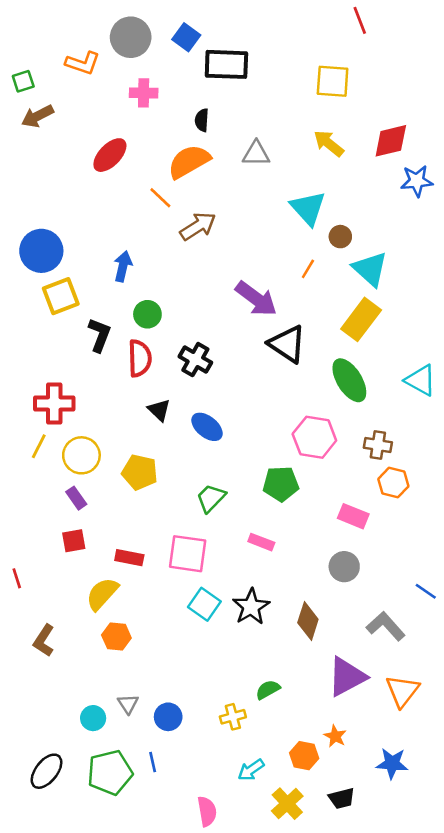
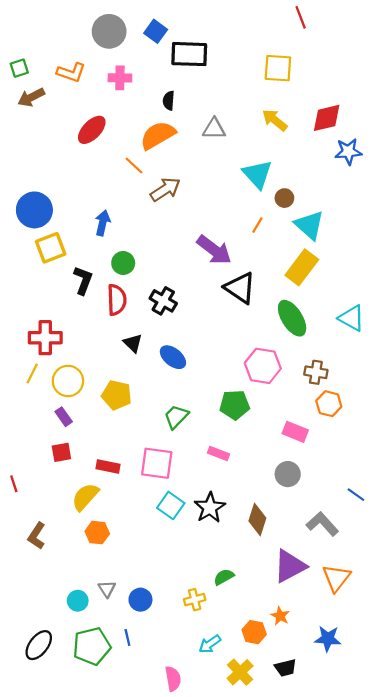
orange L-shape: (83, 63) -> (71, 72), moved

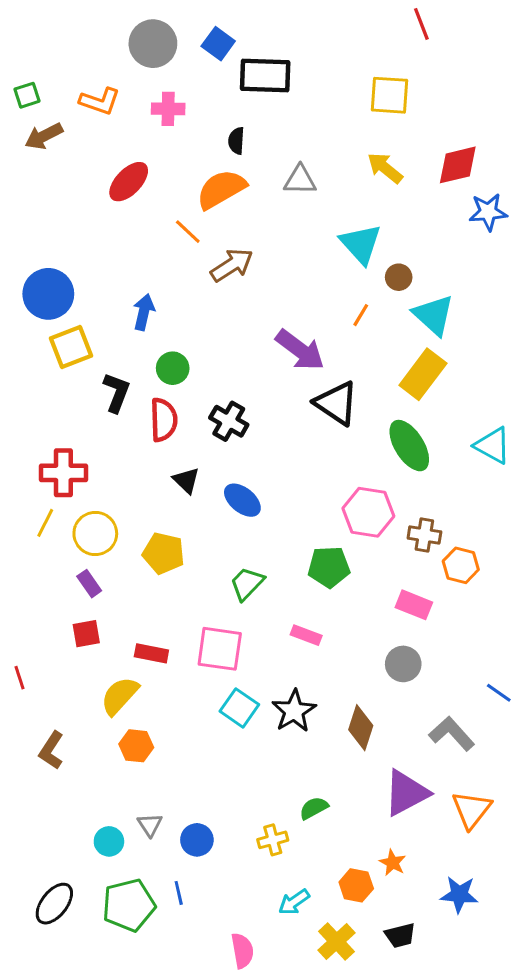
brown cross: (316, 372) -> (424, 535), moved

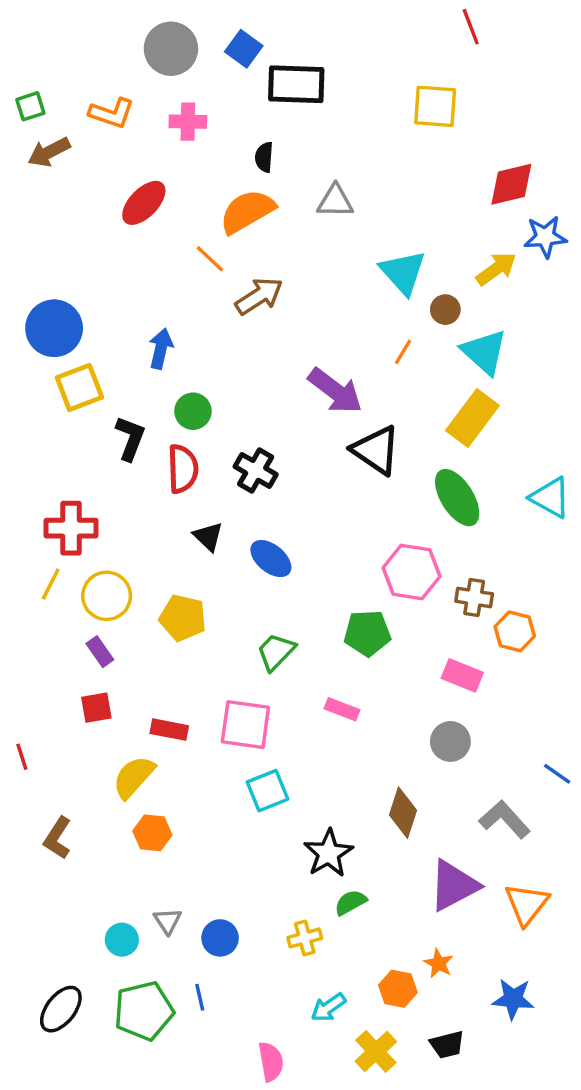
yellow arrow: (385, 168) -> (496, 269), moved, turned 105
cyan square: (239, 708) -> (267, 791), turned 33
black star: (294, 711) -> (328, 853), moved

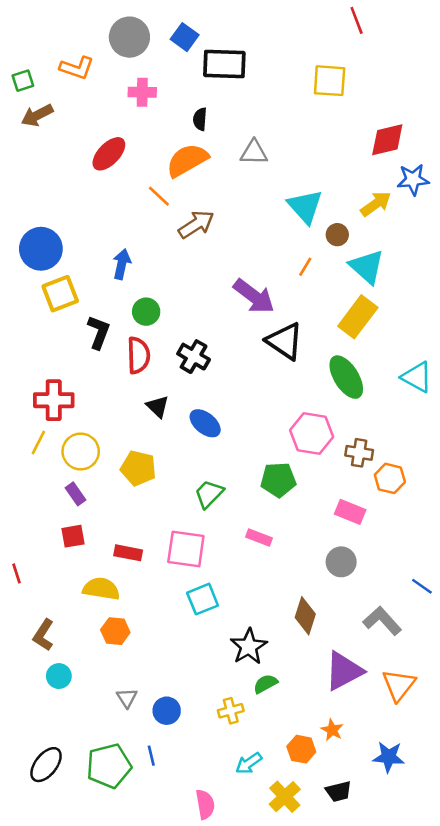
orange L-shape: (112, 113) -> (77, 68), moved
yellow semicircle: (134, 777) -> (101, 589), turned 57
cyan circle: (122, 940) -> (59, 676), moved

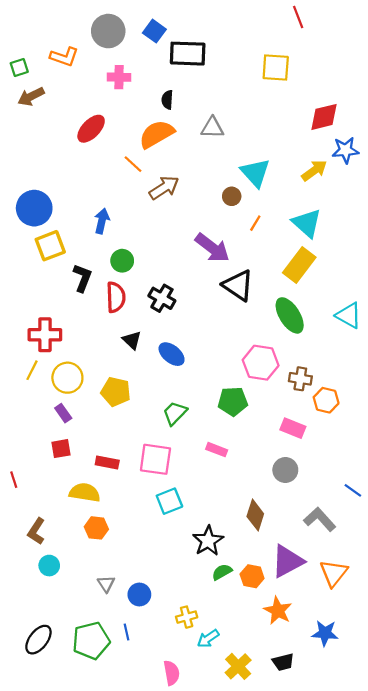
brown circle: (337, 235) -> (232, 196), moved
yellow cross: (231, 711) -> (187, 617), moved
orange star: (332, 730) -> (278, 611), size x1.5
orange hexagon: (301, 749) -> (252, 576), moved

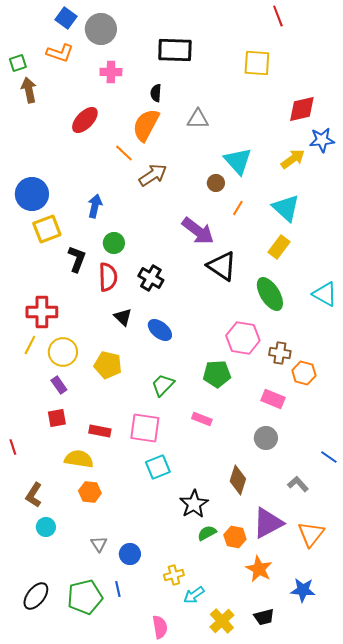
blue square: (154, 31) -> (66, 18), moved
brown arrow: (31, 96) -> (29, 90), turned 105
orange semicircle: (157, 134) -> (146, 125), turned -32
yellow rectangle: (299, 265) -> (279, 247), size x0.7
gray L-shape: (320, 519) -> (298, 484), size x0.7

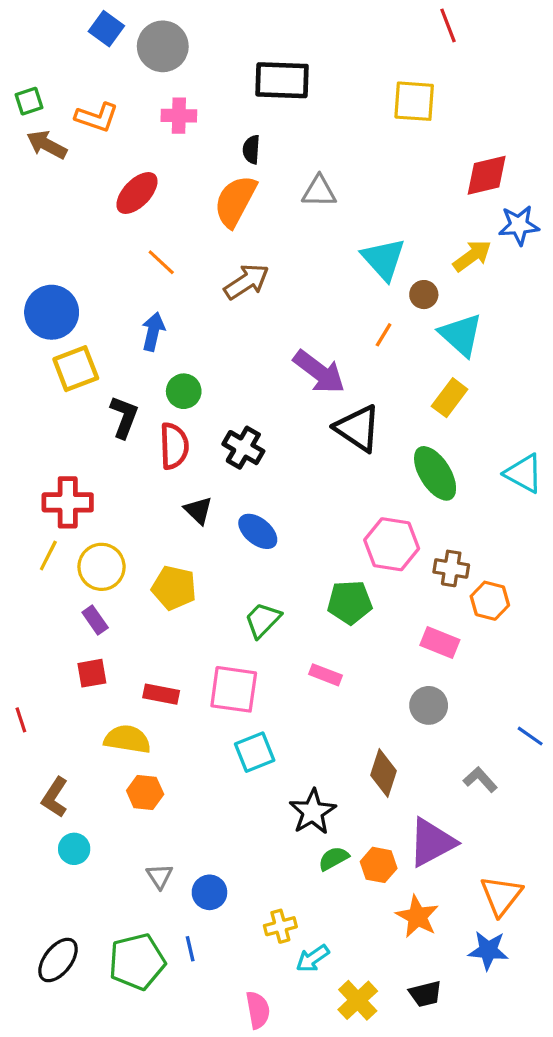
orange L-shape: (60, 53) -> (97, 117), moved
brown arrow: (29, 90) -> (47, 145), turned -50
orange line: (124, 153) -> (161, 262), moved
brown circle: (216, 183) -> (424, 295), moved
orange triangle: (311, 534) -> (501, 896), moved

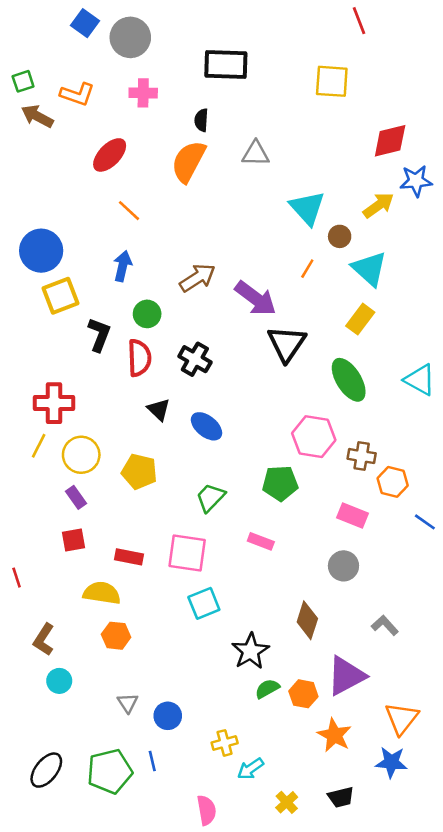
brown arrow: (247, 282) -> (197, 278), moved
black triangle: (358, 428) -> (287, 344), turned 30
blue line: (530, 736) -> (425, 522), moved
yellow cross: (358, 1000) -> (287, 802), size x0.7

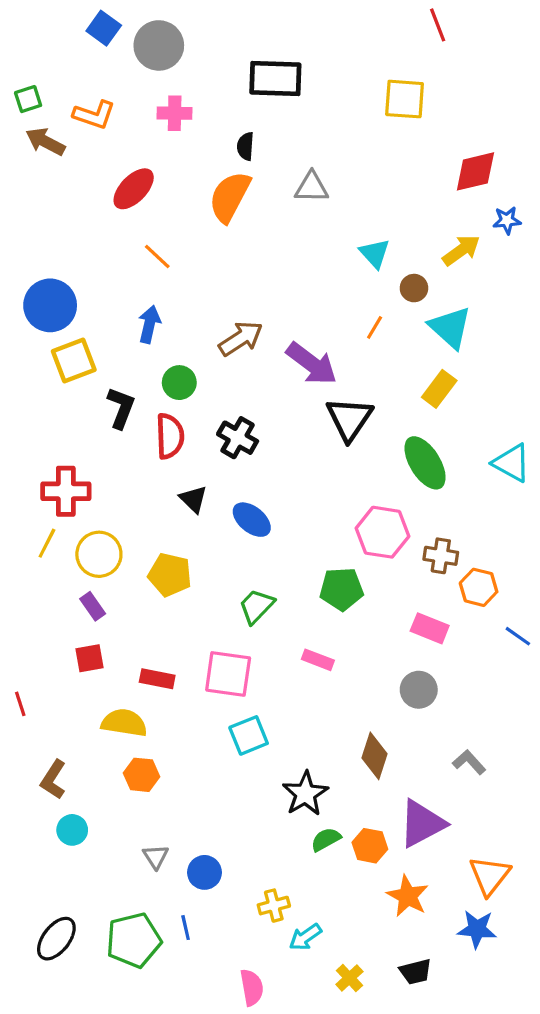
blue star: (416, 181) -> (507, 220), size x0.7
cyan triangle: (307, 208) -> (375, 253), size x0.7

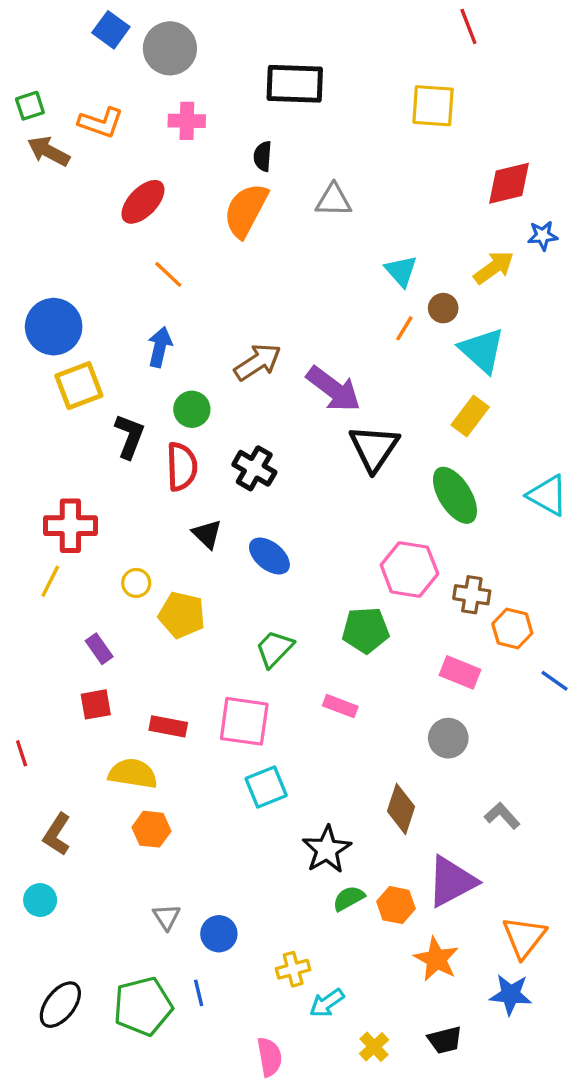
orange line: (375, 327) -> (404, 328), moved
yellow circle: (99, 554) -> (136, 583), moved, size x0.6
cyan circle: (72, 830) -> (40, 900), moved

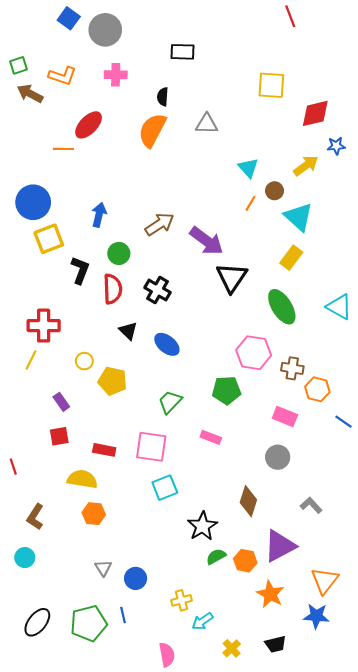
black rectangle: (295, 84) -> (183, 52), size x0.7
yellow square: (433, 106) -> (271, 85), moved
orange line: (168, 274) -> (63, 149), moved, turned -42

